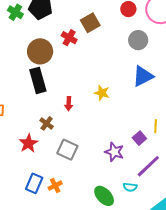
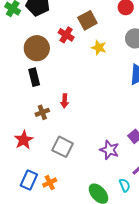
black rectangle: (38, 80) -> (34, 77), size x0.7
yellow star: (102, 93) -> (99, 48), moved
brown cross: (47, 123) -> (42, 112), moved, turned 32
cyan semicircle: (130, 187) -> (125, 185), turned -120

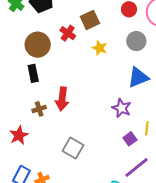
red arrow: (65, 101) -> (62, 99), size x1.6
gray square: (63, 147) -> (73, 148), moved
purple star: (109, 150) -> (122, 108), moved

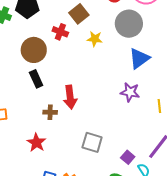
gray circle: (136, 41) -> (129, 24), size x1.4
brown cross: (39, 109) -> (50, 112), turned 32
purple square: (130, 139) -> (128, 157), moved

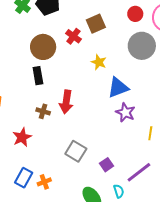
yellow star: (95, 39) -> (99, 62), moved
blue triangle: (139, 58) -> (118, 87), moved
purple square: (128, 157) -> (107, 165), moved

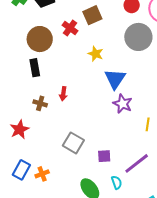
blue triangle: (118, 87) -> (115, 79), turned -35
red arrow: (66, 102) -> (63, 94), size x0.6
purple square: (107, 165) -> (104, 156), turned 32

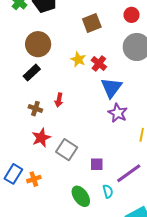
red cross: (70, 28) -> (99, 64), moved
yellow star: (96, 54) -> (78, 59), moved
black rectangle: (35, 68) -> (32, 73), turned 54
red star: (19, 129) -> (41, 138), moved

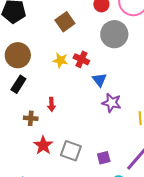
blue triangle: (111, 88) -> (99, 80), size x0.7

